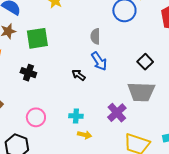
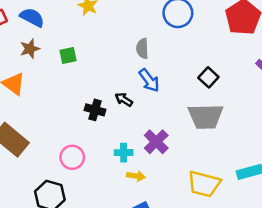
green square: (37, 38) -> (68, 55), size x0.6
black cross: (28, 73) -> (95, 110), moved
purple cross: (117, 113) -> (156, 142), moved

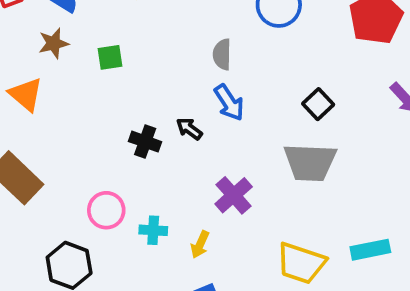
cyan cross: (124, 153) -> (153, 230), moved
yellow arrow: (136, 176) -> (200, 245), turned 102

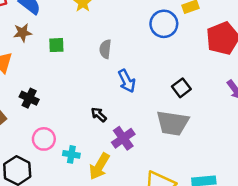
gray semicircle: (222, 54) -> (105, 49), moved
black arrow: (189, 129) -> (99, 115), moved
black cross: (145, 142) -> (29, 98), moved
yellow arrow: (200, 245) -> (99, 166), size x1.6

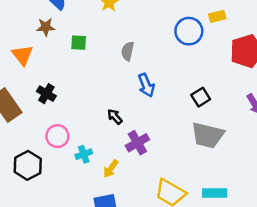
gray trapezoid: (173, 123) -> (208, 135), moved
cyan cross: (71, 154) -> (84, 154), turned -35
yellow arrow: (99, 166) -> (111, 169), size x0.7

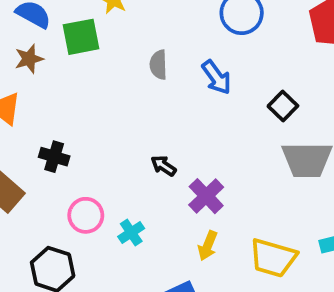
green square: (79, 43) -> (81, 37), moved, size x1.5
blue arrow: (146, 85) -> (216, 77), moved
yellow arrow: (111, 169) -> (208, 246), moved

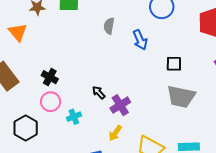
black square: (283, 106) -> (174, 64), turned 35
black cross: (54, 157) -> (50, 77), moved
black arrow: (164, 166) -> (99, 92), moved

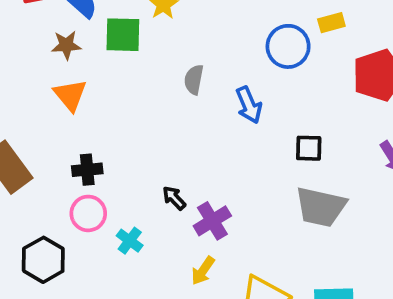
orange triangle: (18, 32) -> (70, 95), moved
black cross: (50, 77) -> (87, 170), turned -35
cyan cross: (74, 117) -> (130, 241), turned -32

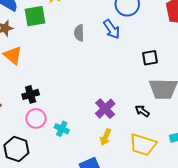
blue arrow: (249, 105) -> (112, 29), moved
black arrow: (174, 198) -> (142, 111), moved

